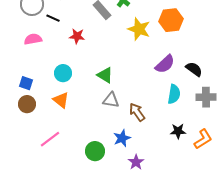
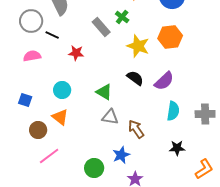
black semicircle: (194, 69) -> (135, 78), moved
brown circle: (27, 104) -> (38, 130), moved
orange L-shape: (203, 139) -> (204, 169), moved

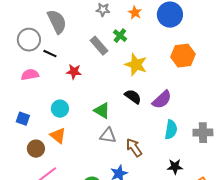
orange hexagon: (170, 37) -> (183, 56), moved

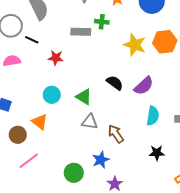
green cross: (120, 36) -> (102, 22), turned -32
gray rectangle: (99, 46) -> (81, 32), turned -48
yellow star: (136, 65) -> (135, 45), moved
cyan circle: (60, 109) -> (52, 95), moved

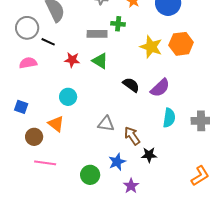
green triangle: (84, 97) -> (100, 61), moved
black star: (157, 153) -> (149, 155), moved
pink line: (29, 161) -> (45, 163), turned 45

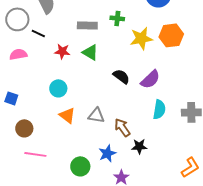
green cross: (118, 24) -> (117, 18), moved
yellow star: (151, 47) -> (141, 38), turned -30
orange triangle: (56, 124) -> (67, 115), moved

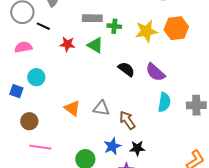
green cross: (117, 18) -> (114, 26), moved
purple semicircle: (150, 79) -> (155, 72), turned 85
cyan circle: (58, 88) -> (36, 77), moved
black star: (139, 146) -> (137, 148), moved

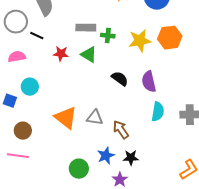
purple semicircle: (155, 72) -> (149, 82), turned 35
orange triangle: (72, 108) -> (66, 118), size x1.4
pink line: (40, 147) -> (18, 156), moved

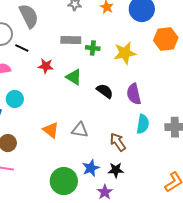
orange hexagon: (170, 38) -> (166, 39), moved
green triangle: (89, 55) -> (74, 77), moved
orange triangle: (66, 118) -> (51, 130), size x0.7
brown arrow: (121, 130) -> (118, 142), moved
green circle: (79, 169) -> (64, 181), size x1.4

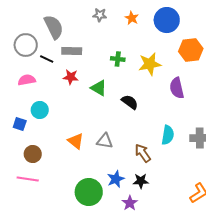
gray rectangle: (71, 40) -> (72, 51), moved
purple semicircle: (134, 94) -> (177, 88), moved

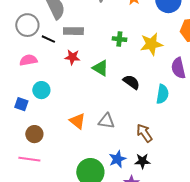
cyan semicircle: (168, 135) -> (162, 94), moved

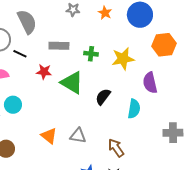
gray rectangle: (73, 31) -> (59, 46), moved
green triangle: (100, 68) -> (72, 83), size x1.4
black semicircle: (131, 82) -> (103, 97), turned -90

